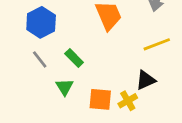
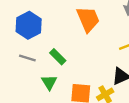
gray line: (40, 59) -> (27, 58), turned -35

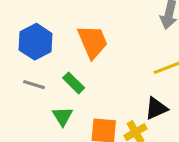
orange trapezoid: (88, 19) -> (93, 42), moved

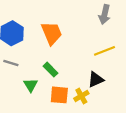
green rectangle: (74, 83) -> (51, 70), moved

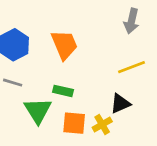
green rectangle: (51, 70) -> (63, 91), turned -32
green triangle: (31, 85) -> (38, 110), size x1.5

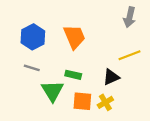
black triangle: (120, 104) -> (111, 77), moved

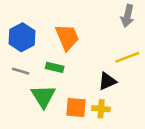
green rectangle: (73, 75) -> (55, 67), moved
yellow cross: (105, 102) -> (101, 109), turned 35

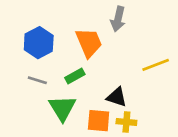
gray arrow: (127, 16) -> (118, 19), moved
green rectangle: (55, 67) -> (75, 76), turned -42
black triangle: (107, 81) -> (117, 97), moved, turned 42

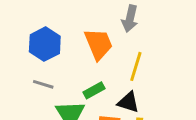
yellow line: (156, 65) -> (136, 66), moved, turned -52
green rectangle: (75, 76) -> (94, 90), moved

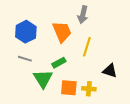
black triangle: (128, 102) -> (110, 71), moved

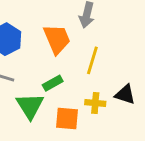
yellow cross: (89, 89) -> (95, 103), moved

